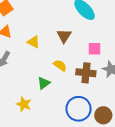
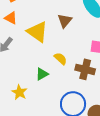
brown triangle: (64, 36) -> (65, 21), moved
yellow triangle: (34, 42) -> (37, 32), size x1.6

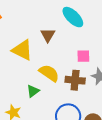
yellow semicircle: (61, 59) -> (49, 73), size x1.5

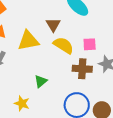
yellow triangle: (22, 50) -> (28, 41), turned -35
yellow semicircle: (49, 73) -> (63, 45), moved

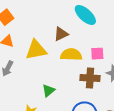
brown triangle: (53, 25) -> (61, 34), turned 35
yellow semicircle: (63, 45) -> (71, 55), turned -30

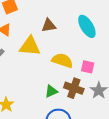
brown triangle: (61, 34) -> (49, 25), moved
green triangle: (48, 91) -> (51, 91), moved

